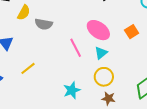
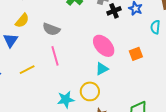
yellow semicircle: (24, 13) -> (22, 21), moved
pink line: (76, 48) -> (55, 56), moved
yellow circle: (104, 77) -> (90, 91), moved

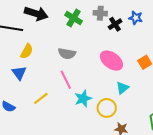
gray semicircle: (51, 29) -> (67, 54), moved
cyan triangle: (102, 69) -> (122, 88), moved
cyan star: (66, 100) -> (83, 99), moved

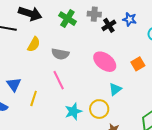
yellow semicircle: (27, 51) -> (34, 44), moved
blue triangle: (19, 73) -> (14, 84), moved
yellow line: (41, 98) -> (34, 98), turned -35
cyan star: (83, 99) -> (73, 111), moved

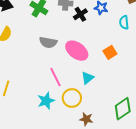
gray semicircle: (60, 54) -> (48, 42), moved
pink line: (59, 80) -> (55, 77), moved

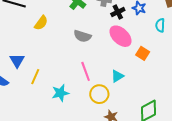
pink ellipse: (77, 51) -> (121, 36), moved
orange square: (110, 52) -> (143, 53), turned -32
cyan star: (46, 101) -> (60, 93), moved

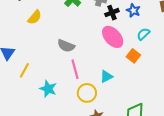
cyan semicircle: (160, 25) -> (143, 34), moved, turned 40
gray semicircle: (82, 36) -> (66, 46), moved
cyan star: (60, 93) -> (48, 89), turned 30

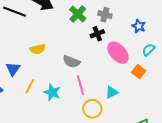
black cross: (112, 13) -> (97, 34), moved
yellow semicircle: (35, 17) -> (38, 49), moved, turned 35
cyan star: (48, 89) -> (52, 92), moved

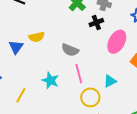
pink ellipse: (118, 53) -> (117, 42), turned 70
blue triangle: (13, 69) -> (16, 47), moved
yellow line: (30, 86) -> (21, 95), moved

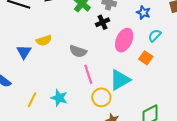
cyan star: (50, 80) -> (59, 98), moved
cyan triangle: (110, 81) -> (120, 80), size x1.6

